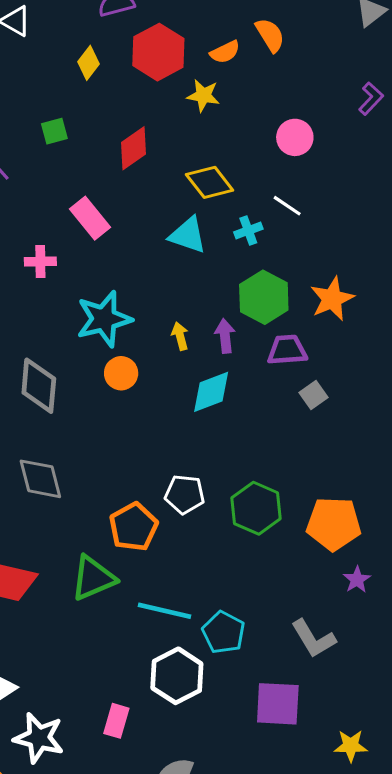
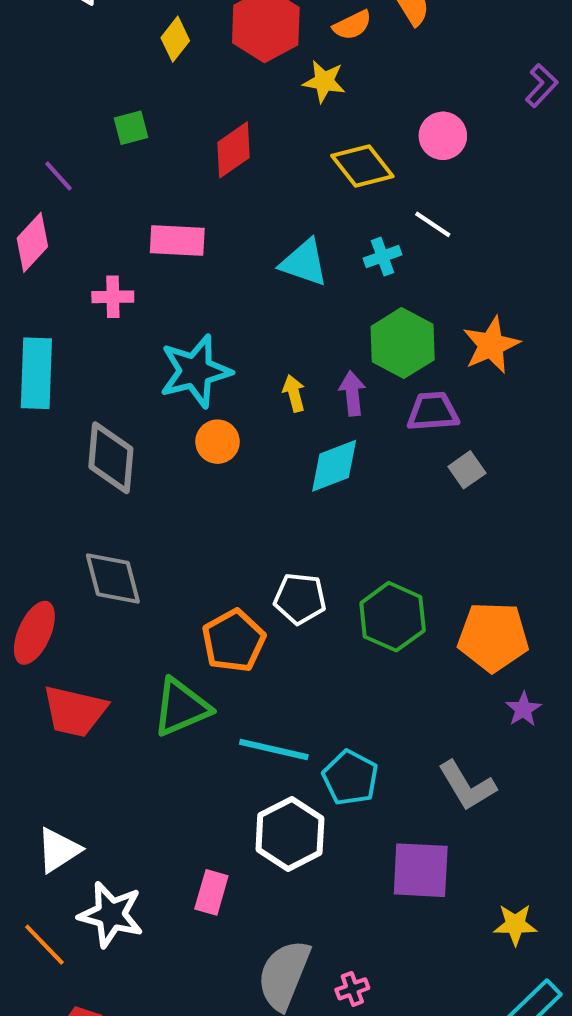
yellow diamond: (210, 182) -> (362, 166), moved
pink rectangle: (90, 218) -> (177, 240), turned -48

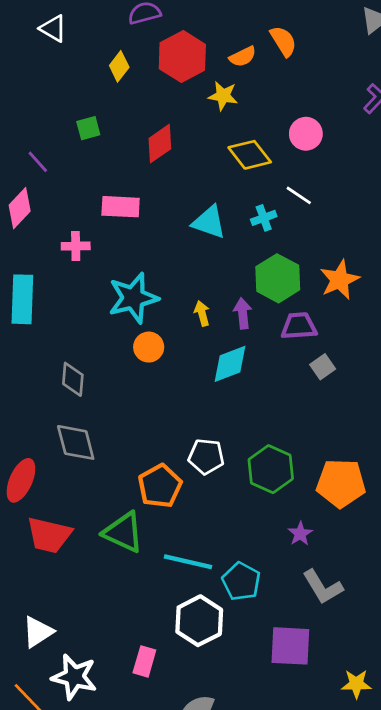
gray diamond: (111, 458) -> (73, 379), moved, size x0.7
green triangle: (181, 707) -> (123, 532), turned 48
purple star: (523, 709) -> (300, 534), moved

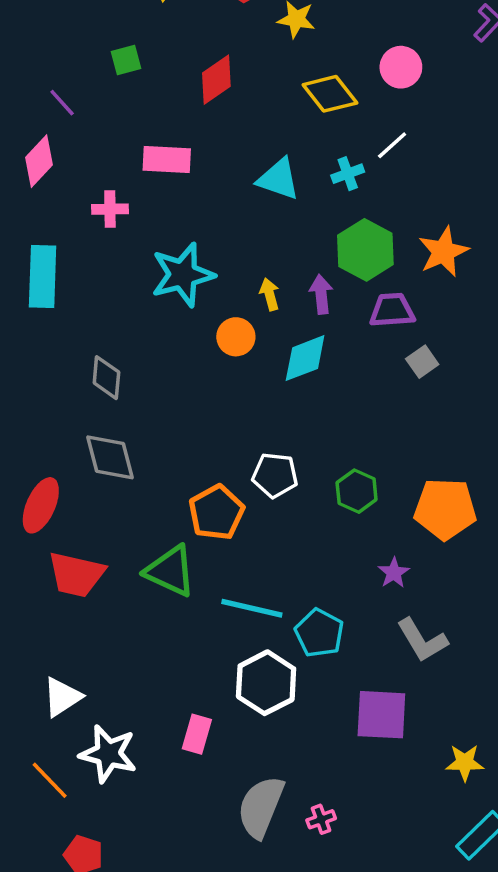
white line: (299, 195) -> (392, 145), turned -76
orange circle: (149, 347) -> (236, 337), moved
green hexagon: (271, 469) -> (357, 491), size x0.7

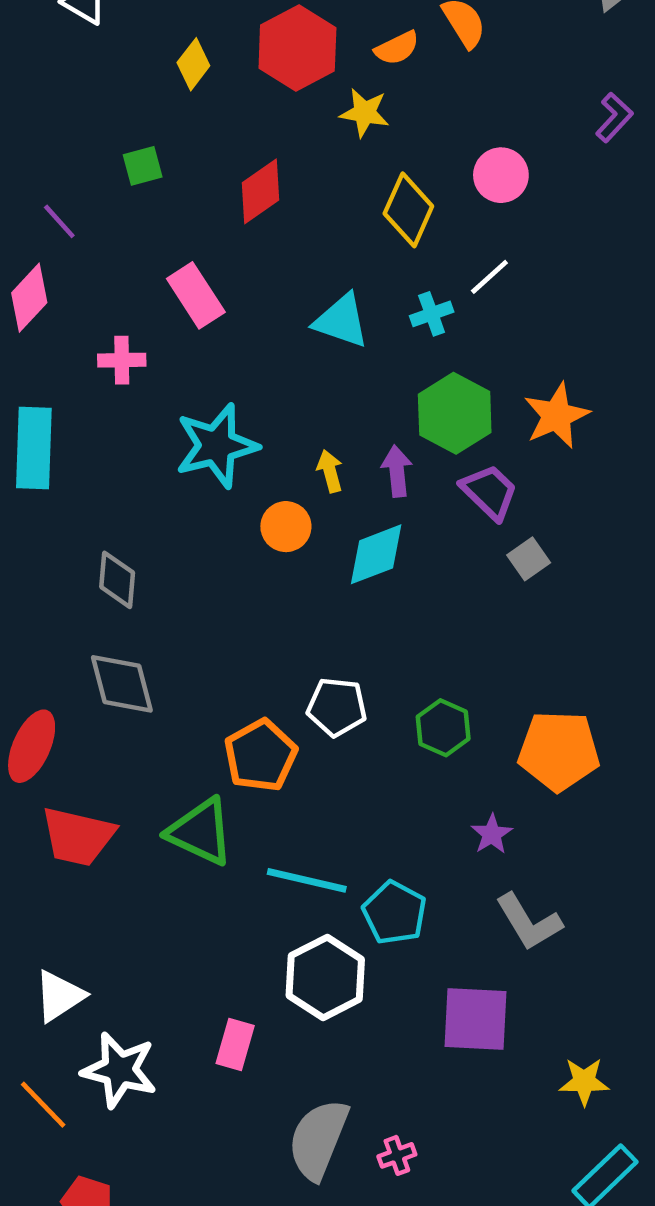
yellow diamond: (330, 94) -> (408, 210), turned 62
pink rectangle: (167, 159) -> (196, 295), turned 54
purple trapezoid: (392, 310) -> (489, 492), turned 48

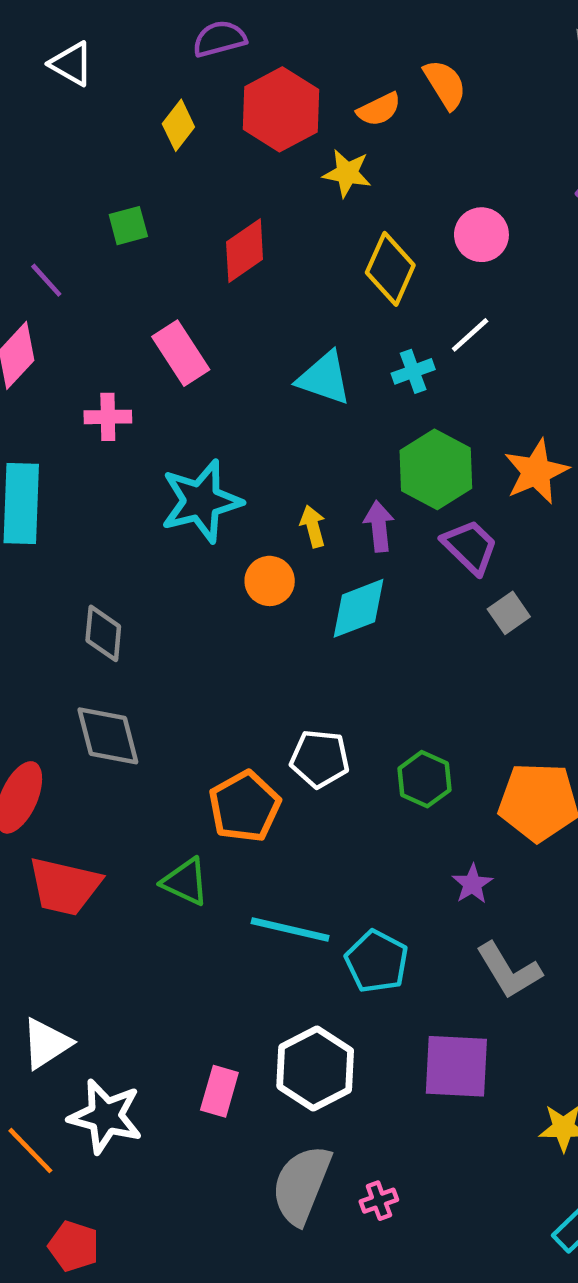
green triangle: (200, 832) -> (185, 882), size x0.7
white hexagon: (325, 977) -> (315, 1069), moved

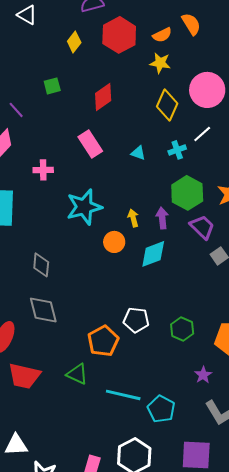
yellow star: (347, 173) -> (160, 63), moved
pink circle: (481, 235) -> (207, 90), size x1.5
pink rectangle: (181, 353) -> (90, 144), moved
cyan triangle: (324, 378) -> (138, 153), size x0.6
white triangle: (46, 1043) -> (16, 445), turned 30

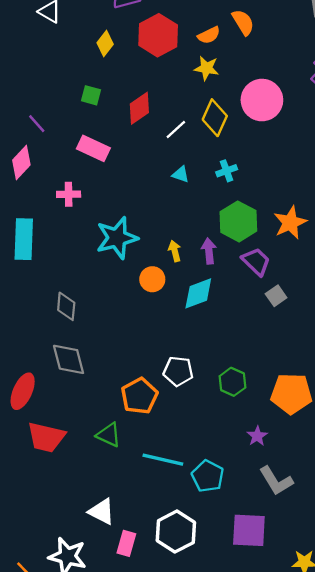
green square: (52, 86) -> (91, 95), moved, turned 30
white line: (202, 134) -> (176, 129), moved
pink rectangle: (90, 144) -> (93, 148), moved, turned -32
white triangle: (16, 445) -> (102, 511), moved, turned 30

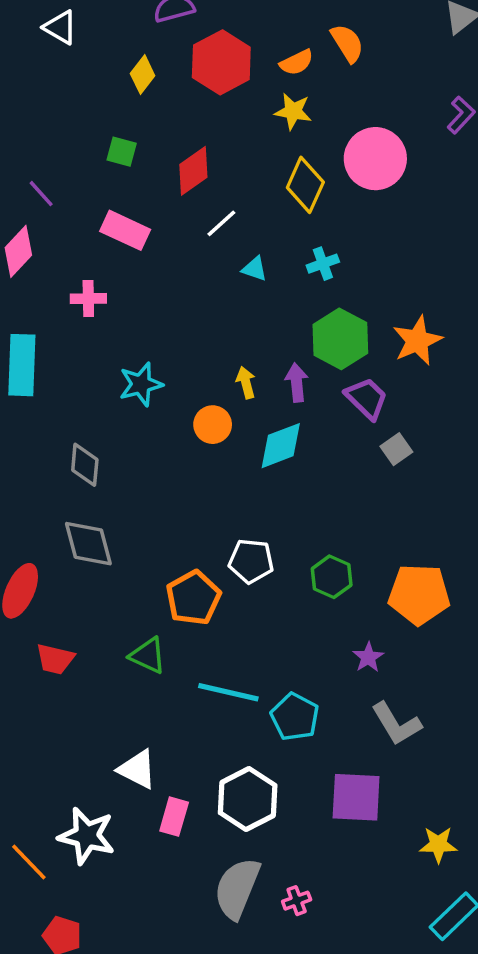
white line: (176, 129) -> (221, 223), moved
cyan star: (117, 238) -> (141, 384), moved, size x0.7
red trapezoid: (46, 437) -> (55, 659), size x0.7

